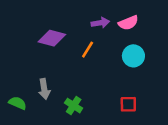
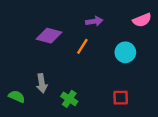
pink semicircle: (128, 23) -> (142, 20), moved

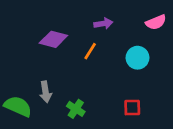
green semicircle: (17, 96) -> (18, 106), size x1.5

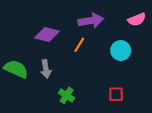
purple arrow: (103, 24) -> (91, 21), size x1.5
gray arrow: (46, 92) -> (46, 69), moved
green semicircle: (18, 106) -> (16, 69), moved

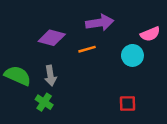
pink semicircle: (137, 19) -> (150, 34), moved
orange line: (79, 45) -> (87, 49), turned 42
green cross: (67, 95) -> (44, 102), moved

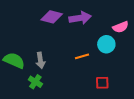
purple diamond: (52, 38) -> (52, 17), moved
orange line: (87, 49) -> (82, 56), moved

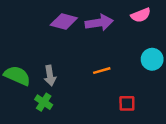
pink semicircle: (121, 27) -> (141, 15), moved
cyan circle: (106, 44) -> (152, 59), moved

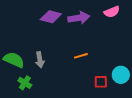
cyan circle: (152, 59) -> (121, 75), moved
green cross: (44, 102) -> (25, 83), moved

